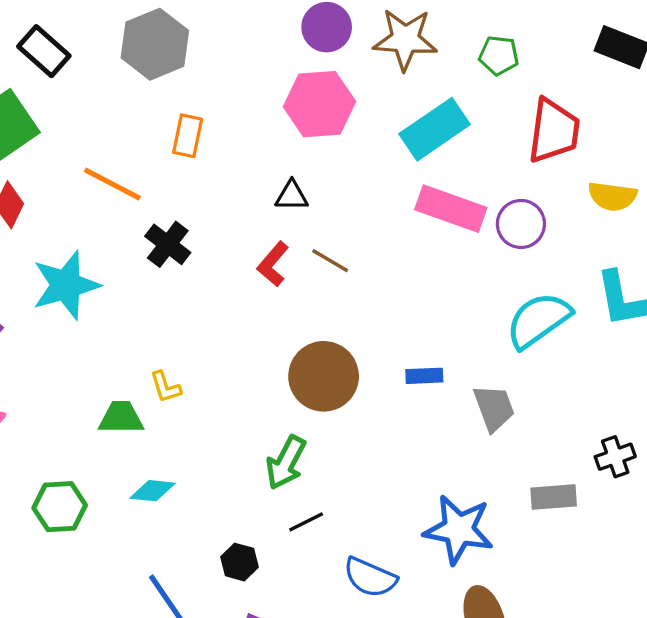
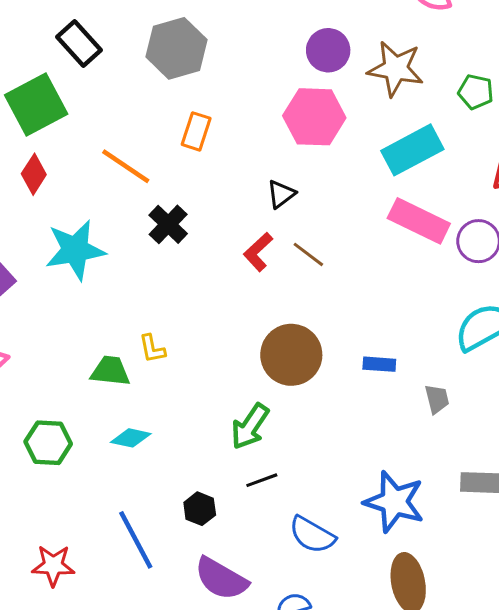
black triangle: (292, 196) -> (281, 194), turned -44
gray trapezoid: (494, 408) -> (437, 399), size x0.7

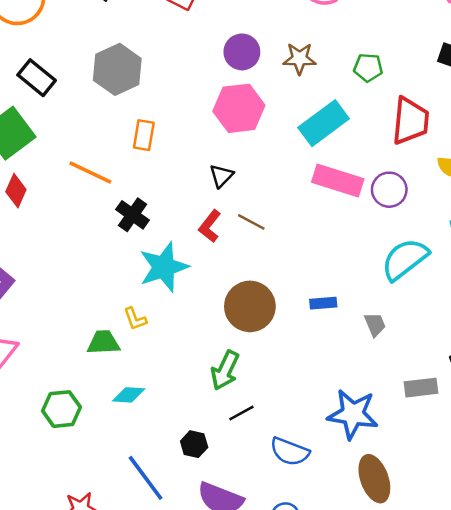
brown star: (396, 69) -> (299, 59), size x0.7
cyan star: (75, 250) -> (164, 267), moved

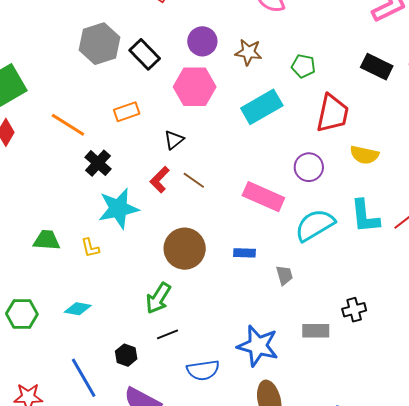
black rectangle: (37, 78) -> (145, 54), moved
orange rectangle: (144, 135) -> (127, 112), moved, turned 55
pink rectangle: (338, 181) -> (263, 197), moved
green trapezoid: (103, 342) -> (47, 240), moved
blue semicircle: (290, 452) -> (203, 370), turned -36

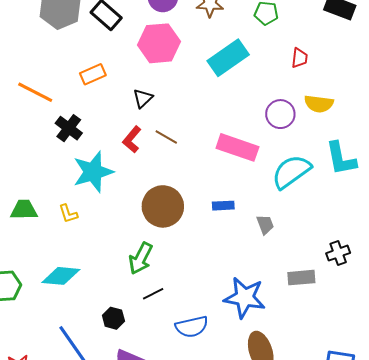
red trapezoid: (333, 113) -> (300, 58), size x0.5
yellow semicircle: (364, 155) -> (319, 104), moved
cyan diamond: (78, 309) -> (61, 276), size x1.4

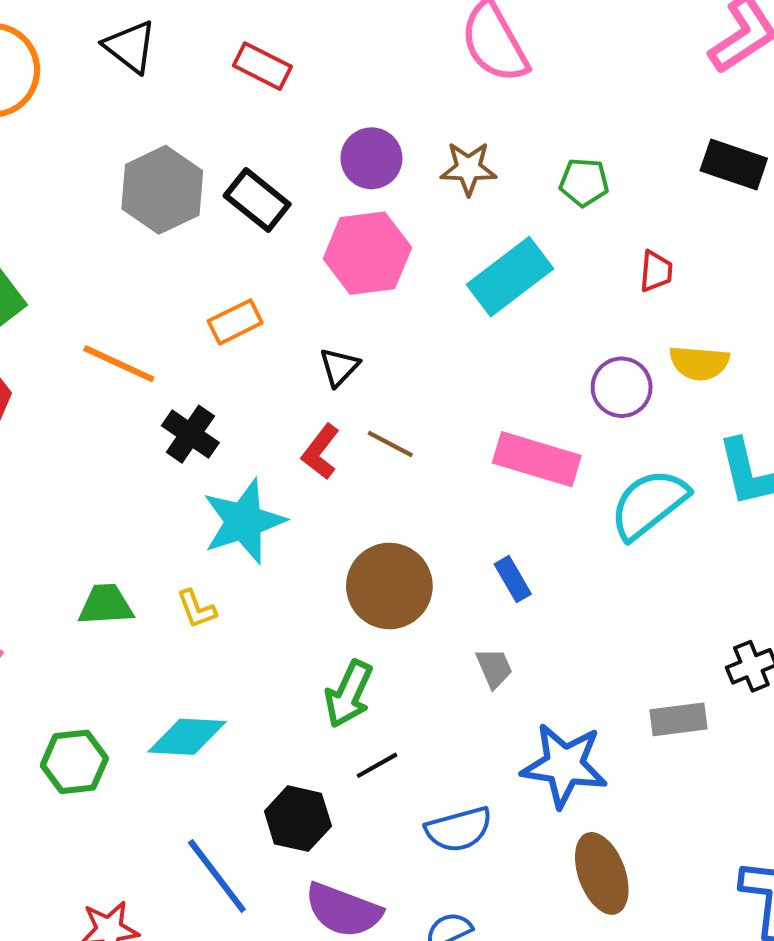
blue rectangle: (223, 206) -> (513, 579), turned 65
gray trapezoid: (265, 224) -> (494, 668), moved
black hexagon: (113, 318) -> (298, 819), size x1.4

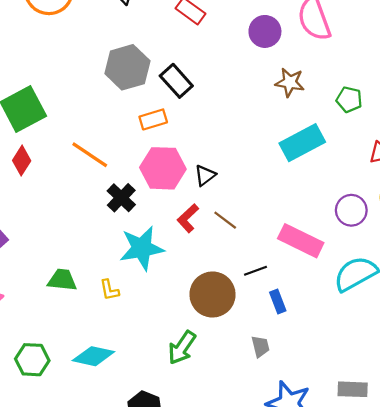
purple circle: (371, 158) -> (265, 31), moved
pink hexagon: (367, 253) -> (163, 168), moved
orange rectangle: (235, 322) -> (153, 119), moved
black line: (377, 765) -> (256, 271), moved

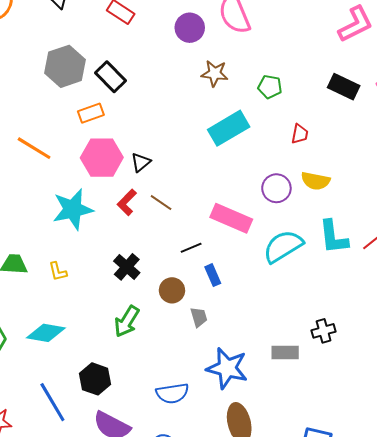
black cross: (121, 198) -> (127, 267), moved
cyan star: (142, 248) -> (73, 209), moved
brown circle: (212, 295) -> (172, 290), moved, size x0.6

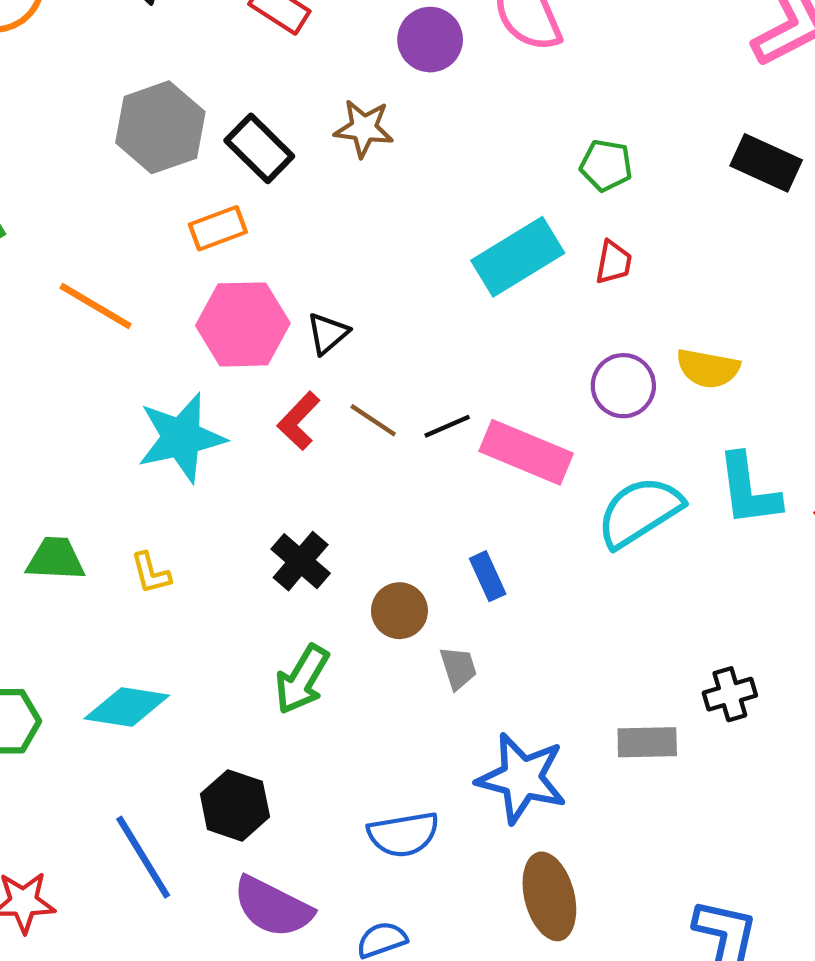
brown star: (215, 73) -> (364, 128), moved
red trapezoid: (300, 134) -> (614, 262), moved
black line: (191, 248) -> (447, 426), moved

